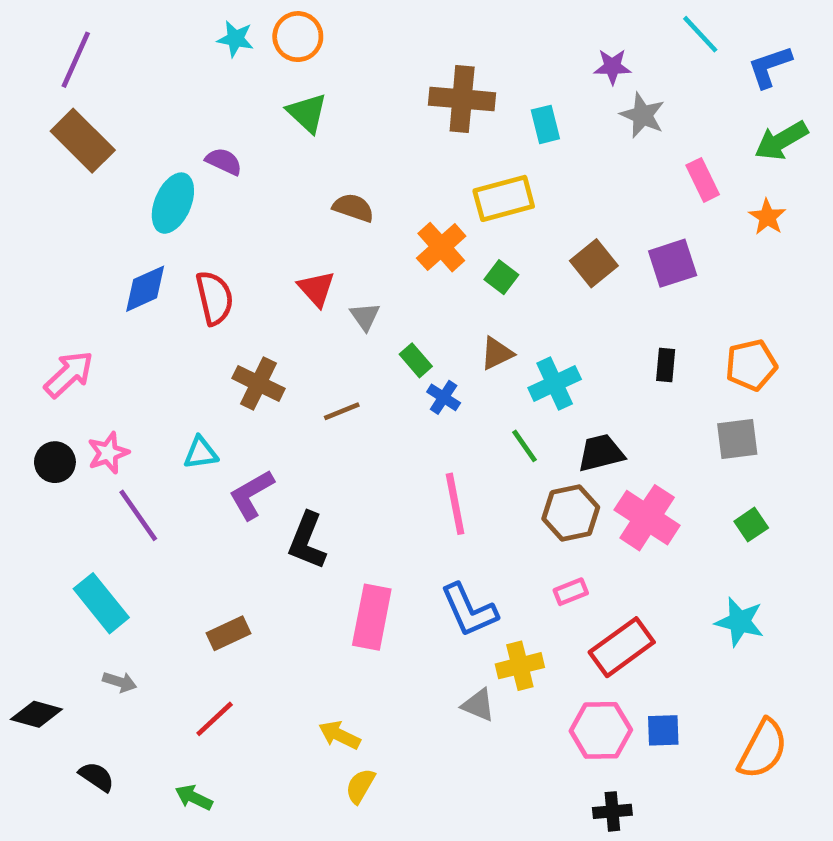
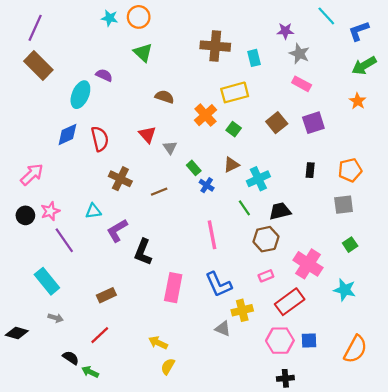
pink rectangle: (703, 180) -> (302, 84), moved, turned -36
pink cross: (647, 518) -> (308, 264), moved
black semicircle: (97, 777) -> (71, 358), moved

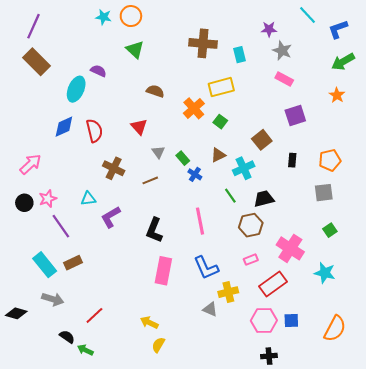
brown square: (277, 123) -> (262, 140), moved
gray triangle: (170, 147) -> (158, 152), moved
black L-shape: (143, 252) -> (154, 230), moved
brown rectangle: (106, 295) -> (73, 263), moved
gray arrow: (56, 318) -> (53, 299), size x1.5

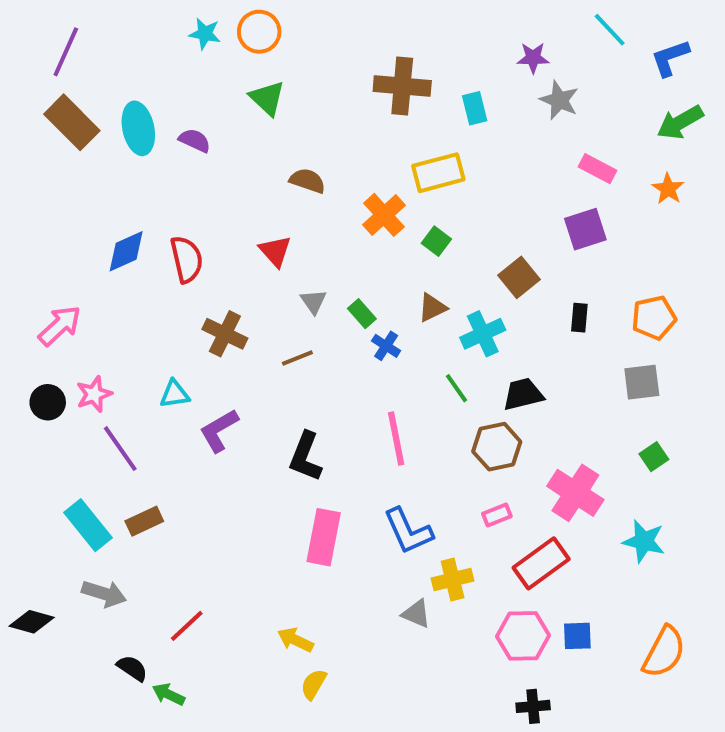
pink rectangle: (284, 79) -> (598, 169), moved
cyan ellipse: (76, 89) -> (138, 128), moved, turned -35

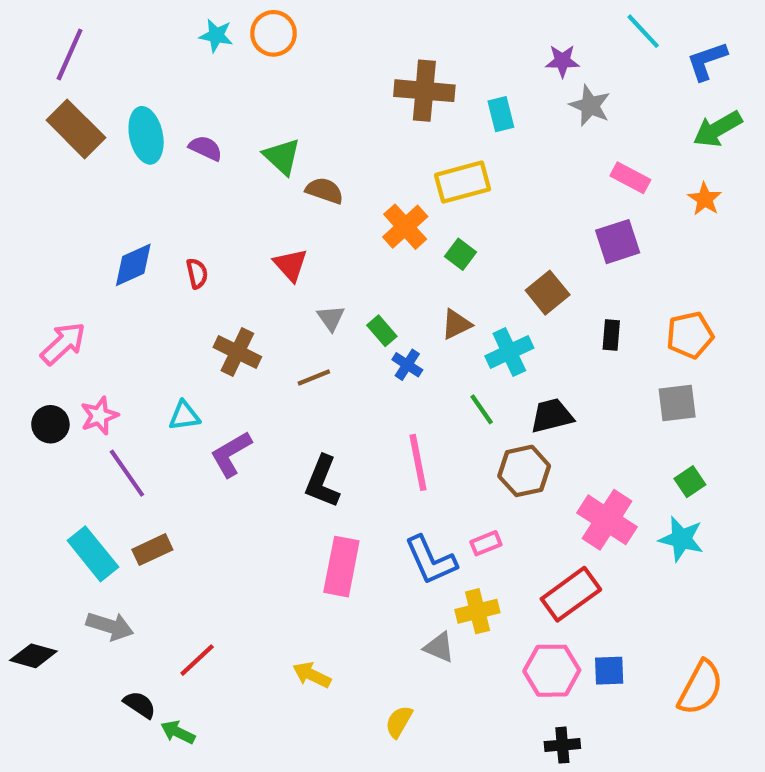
green triangle: (267, 98) -> (282, 157), moved
red semicircle: (187, 259) -> (197, 273), size x0.6
pink rectangle: (497, 515) -> (486, 543), moved
cyan star: (644, 541) -> (681, 539), moved
yellow semicircle: (314, 684) -> (399, 722), moved

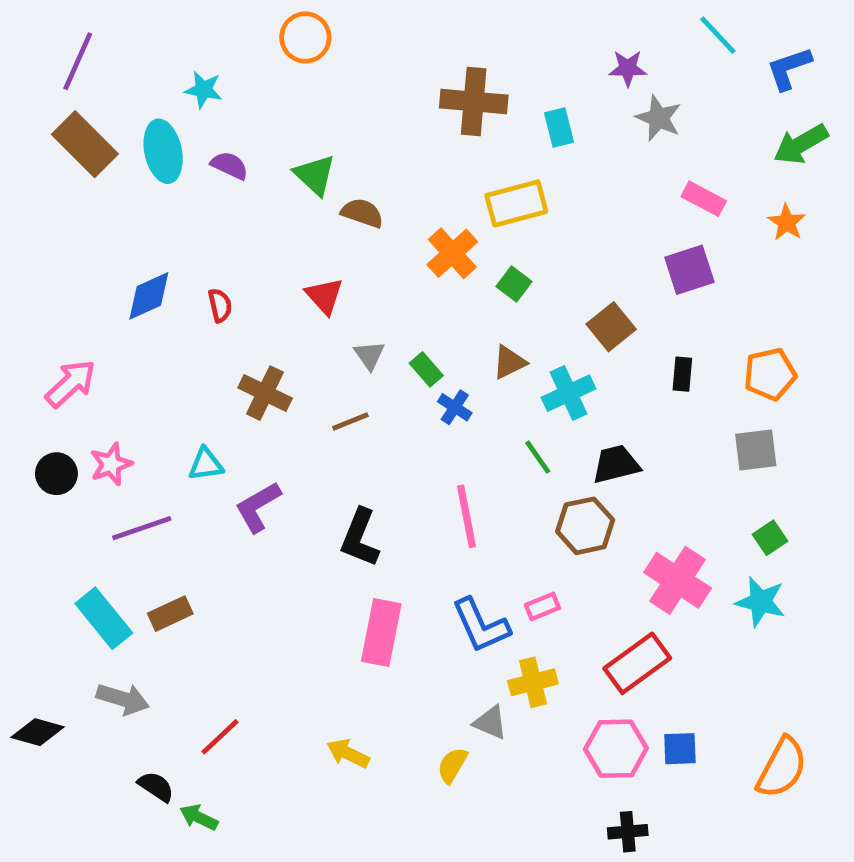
cyan star: (216, 35) -> (203, 90), moved
purple line: (127, 473) -> (142, 528), turned -74
yellow semicircle: (399, 722) -> (452, 765), moved

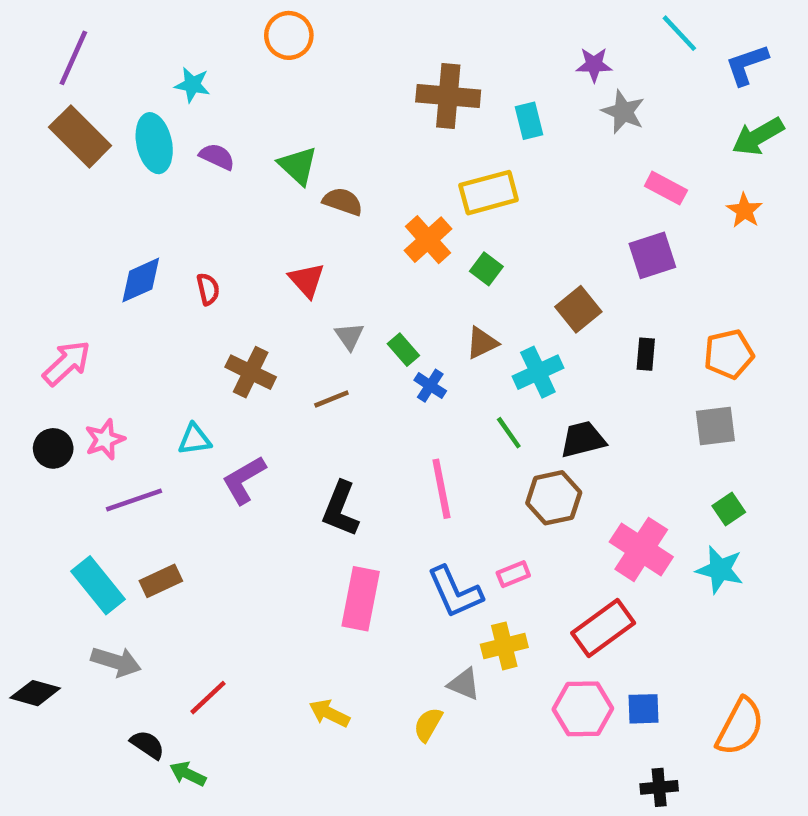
black cross: (628, 832) -> (659, 787), moved

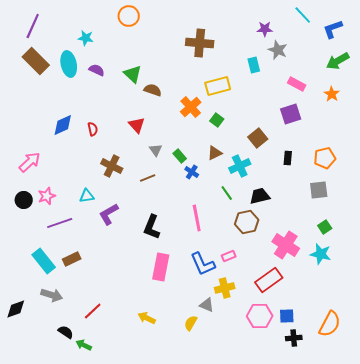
cyan rectangle: (529, 121) -> (254, 65), moved
black diamond: (35, 693) -> (16, 309), turned -35
black cross: (659, 787) -> (294, 338), moved

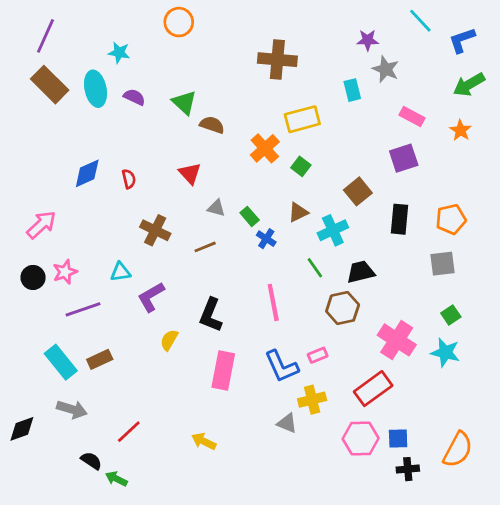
gray triangle: (156, 150) -> (216, 208), turned -40
black rectangle: (288, 158) -> (399, 219), size x1.5
yellow semicircle: (191, 323) -> (169, 340), moved

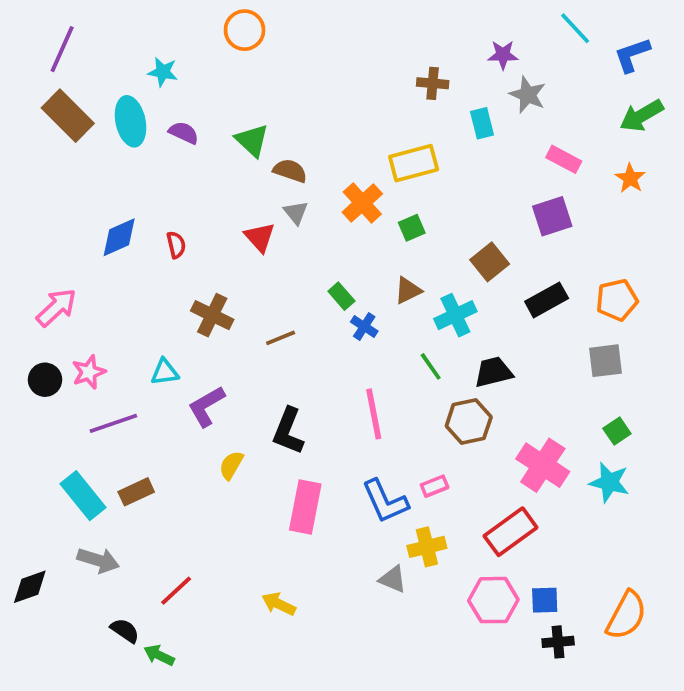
brown cross: (277, 60) -> (433, 83), moved, size x0.6
green square: (301, 166) -> (412, 228), turned 30
gray triangle: (216, 208) -> (296, 212), moved, turned 36
black rectangle: (399, 219) -> (547, 300), turned 56

